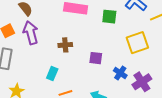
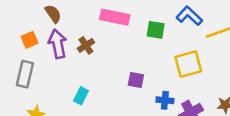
brown cross: (65, 45) -> (86, 45), moved, turned -32
blue cross: (120, 73) -> (165, 100), turned -32

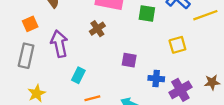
purple arrow: (58, 44) -> (59, 44), moved
brown cross: (86, 45) -> (97, 29), moved
yellow square: (188, 64) -> (177, 45), size x0.7

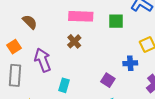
purple square: (129, 60) -> (108, 80), moved, turned 32
blue cross: (156, 79) -> (130, 63), moved

